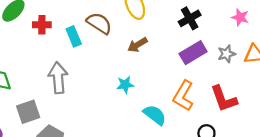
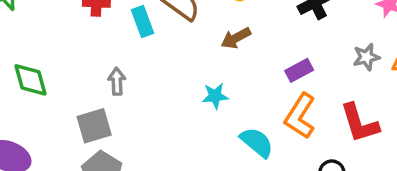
purple rectangle: (193, 53) -> (299, 70), moved, size x0.7
gray arrow: (58, 78) -> (117, 81), size x0.6
gray square: (28, 112) -> (94, 126), moved

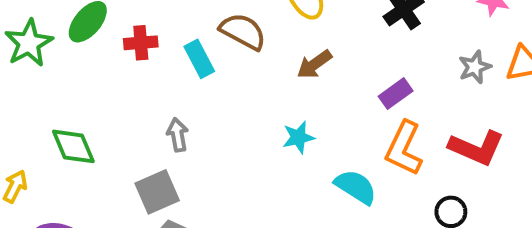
red L-shape: (359, 123) -> (476, 148), turned -42

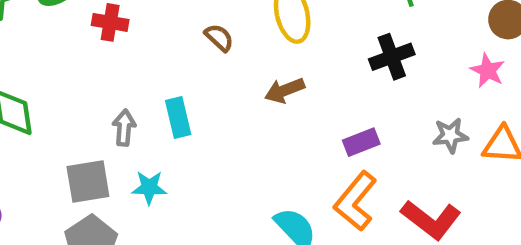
brown semicircle: (243, 31) -> (219, 38), size x0.6
cyan rectangle: (199, 59) -> (178, 117), moved
cyan star: (298, 137) -> (149, 188), moved

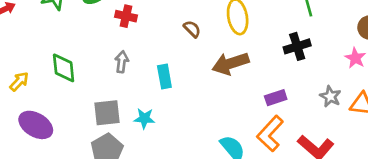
brown arrow: (285, 90) -> (230, 63), size x1.5
gray arrow: (124, 128) -> (122, 62), moved
gray star: (450, 135) -> (330, 96), turned 30

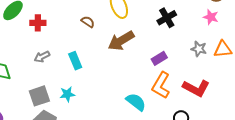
gray arrow: (122, 62) -> (42, 57), turned -112

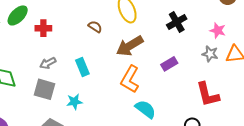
pink star: (211, 17) -> (218, 31), moved
orange L-shape: (161, 85) -> (130, 79), moved
red L-shape: (196, 88) -> (208, 94), turned 48
gray square: (39, 96) -> (45, 89), moved, turned 35

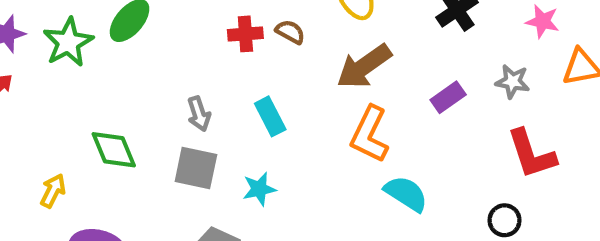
red cross: (43, 28) -> (245, 34), moved
gray star: (210, 54) -> (512, 82), moved
gray arrow: (48, 63) -> (199, 114), turned -77

